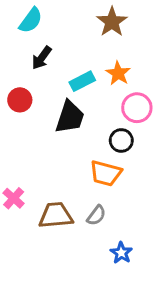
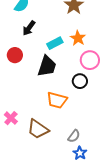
orange trapezoid: (106, 173) -> (57, 100), moved
brown trapezoid: (56, 215) -> (38, 129), turned -140
gray semicircle: (96, 215) -> (74, 136), moved

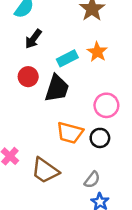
red circle: (15, 55) -> (28, 77), moved
pink circle: (90, 60) -> (106, 105), moved
black circle: (80, 81) -> (100, 138), moved

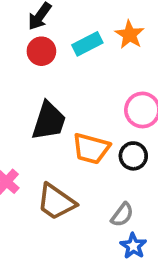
red circle: (28, 77) -> (41, 51), moved
black trapezoid: (57, 88) -> (49, 121), moved

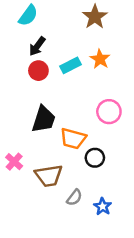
black circle: (133, 156) -> (95, 158), moved
brown trapezoid: (56, 202) -> (49, 176), turned -44
gray semicircle: (122, 215) -> (74, 197), moved

